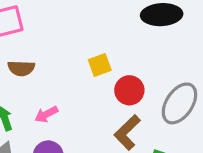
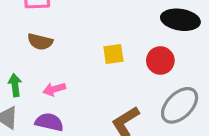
red circle: (129, 90) -> (160, 61), moved

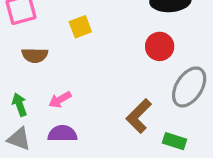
yellow square: (113, 54) -> (80, 27), moved

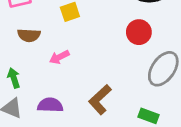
pink arrow: (60, 100) -> (59, 57), moved
brown L-shape: (139, 116) -> (100, 100), moved

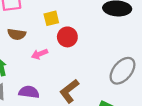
red circle: (139, 32) -> (67, 37), moved

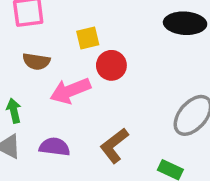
pink arrow: (40, 54) -> (70, 91), size x1.6

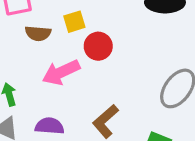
brown semicircle: (36, 61) -> (38, 33), moved

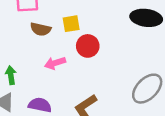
pink arrow: (61, 72) -> (55, 63), size x0.7

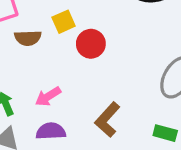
pink arrow: (55, 63) -> (48, 96), moved

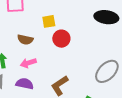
brown semicircle: (28, 38) -> (25, 40), moved

